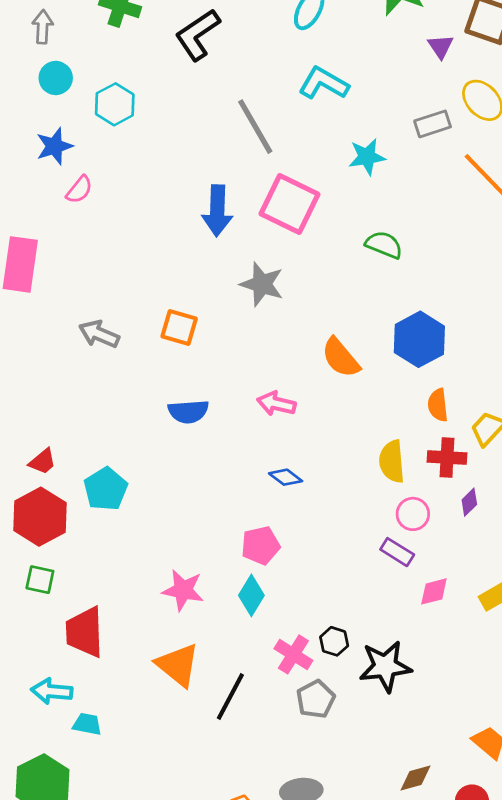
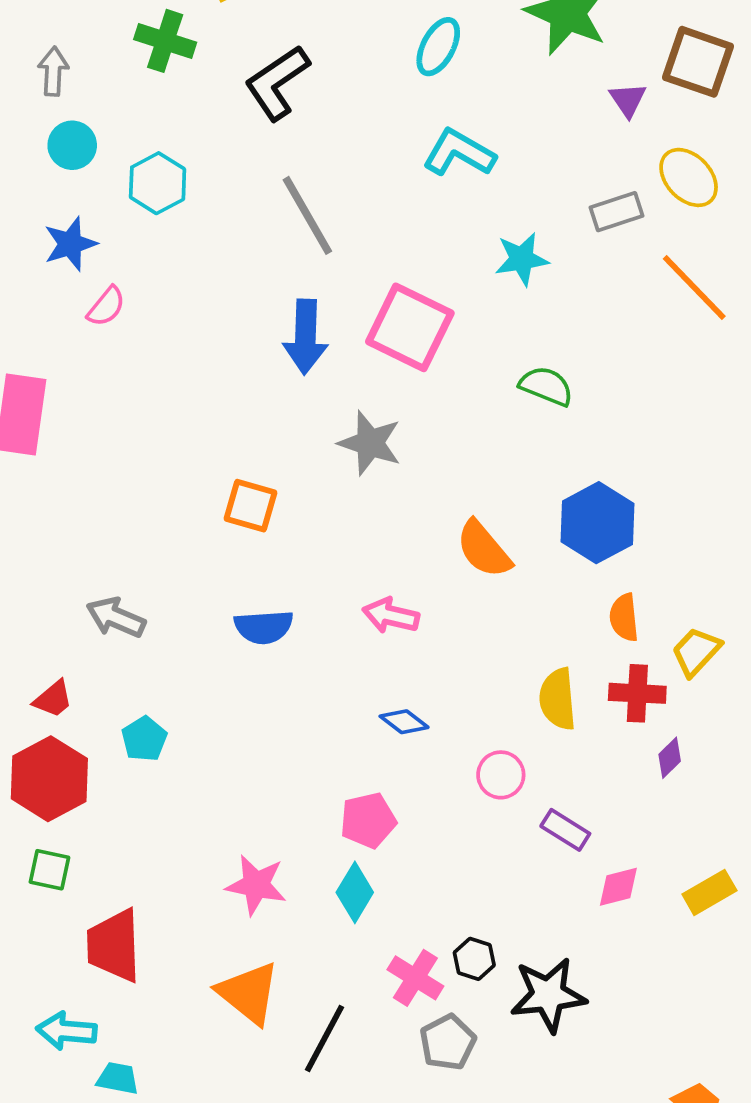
gray line: (255, 127) -> (307, 215), moved
gray arrow: (99, 334) -> (116, 617), moved
cyan pentagon: (106, 489) -> (144, 739), size x0.7
pink circle: (413, 514) -> (501, 775), moved

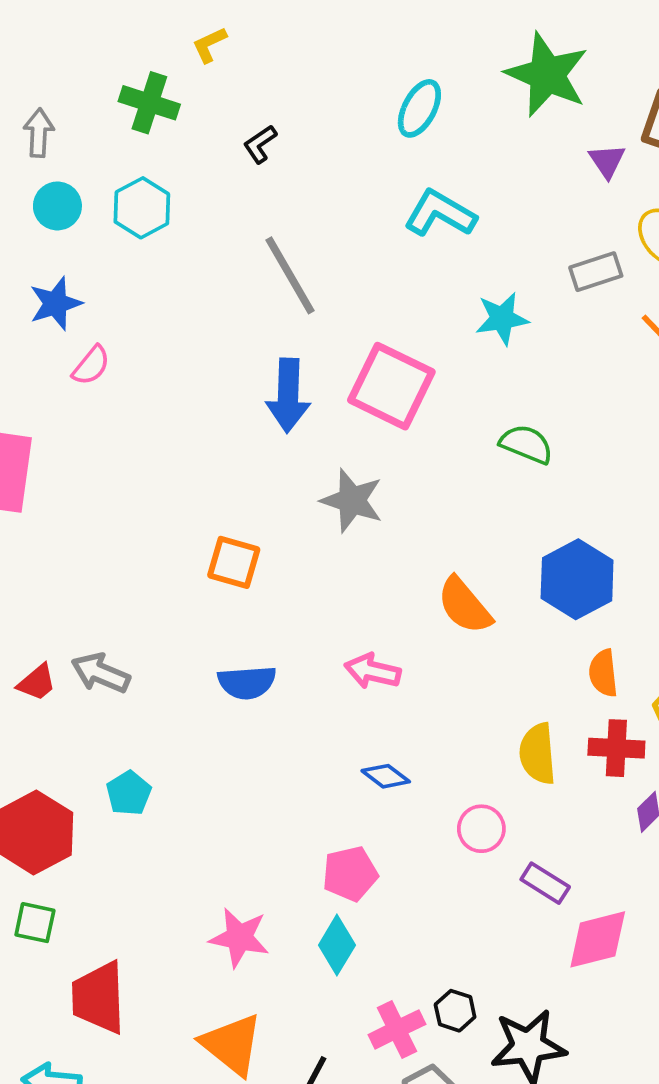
black L-shape: (277, 83) -> (260, 144), size x0.5
cyan hexagon: (158, 183) -> (142, 208), moved
red trapezoid: (53, 699) -> (37, 682), moved
pink diamond: (618, 887) -> (598, 939), size x1.5
pink cross: (415, 978) -> (397, 1029), turned 32

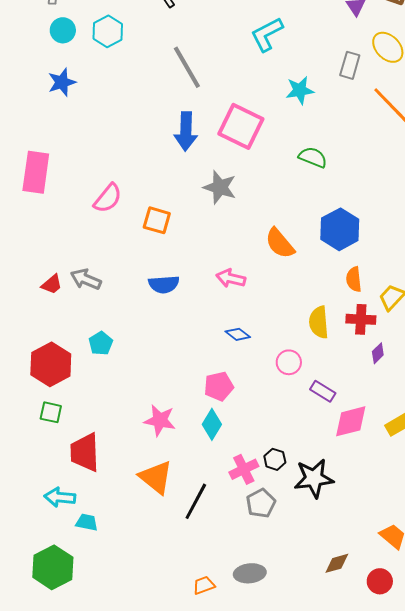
cyan L-shape: (440, 213) -> (267, 34), turned -57
gray rectangle: (596, 272) -> (350, 65), turned -56
pink semicircle: (91, 365) -> (108, 198), moved, size x1.4

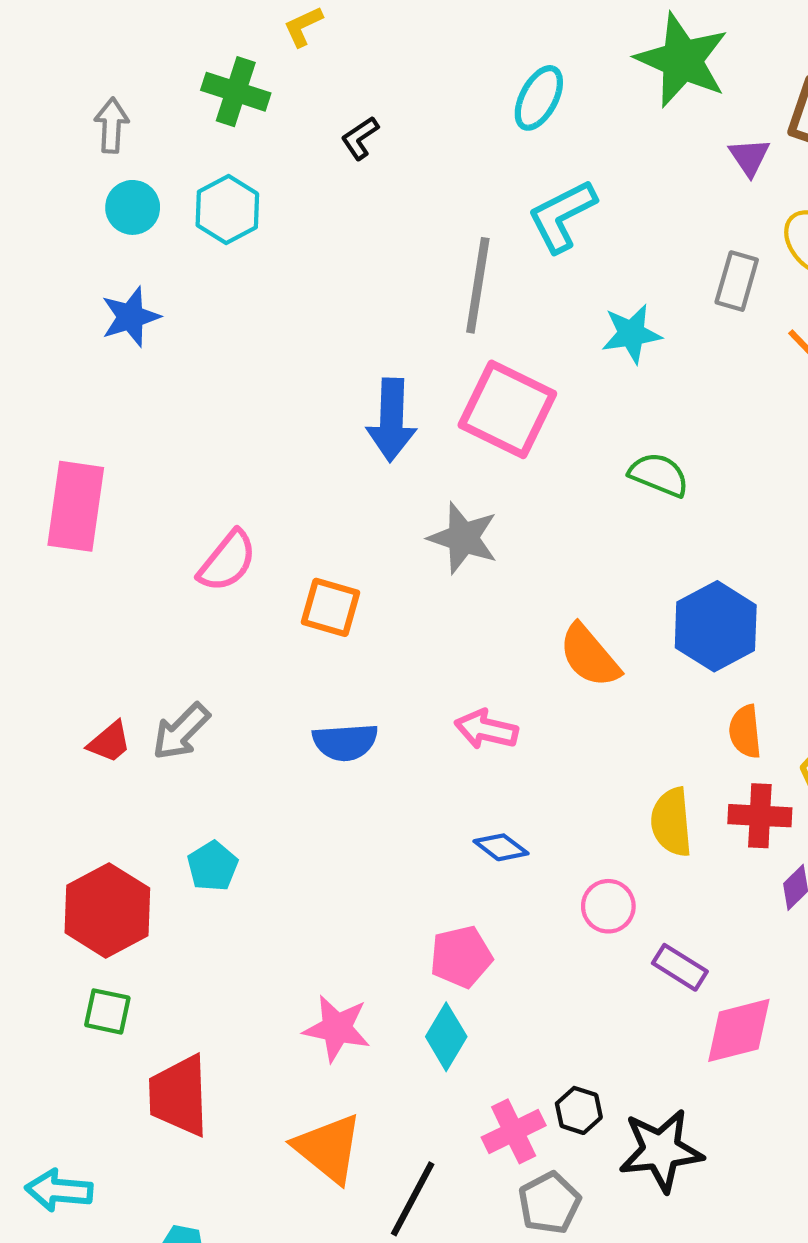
gray line: (187, 67) -> (478, 285), moved, turned 39
gray arrow: (86, 279) -> (181, 732), turned -68
cyan arrow: (60, 497) -> (59, 1190), moved

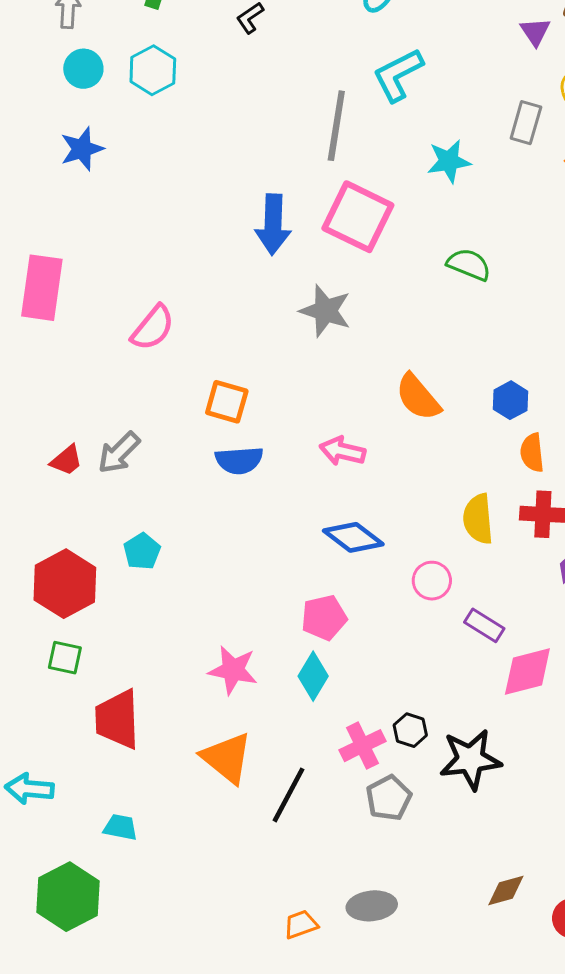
orange square: (330, 607) -> (227, 402), moved
blue hexagon: (716, 626) -> (511, 400), moved, size x0.6
blue diamond: (501, 847) -> (353, 537), size x1.5

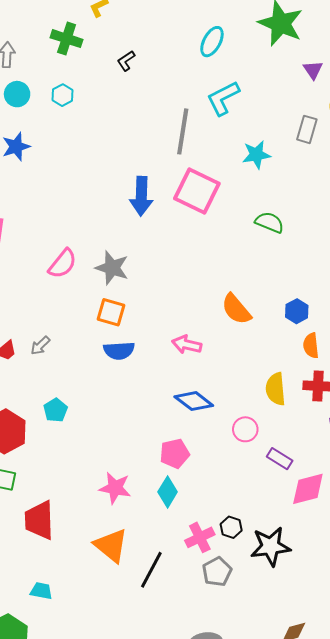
cyan hexagon: (153, 70) -> (63, 95), size x0.7
gray star: (325, 311) -> (112, 268), moved
gray arrow: (119, 453) -> (40, 346), size x0.7

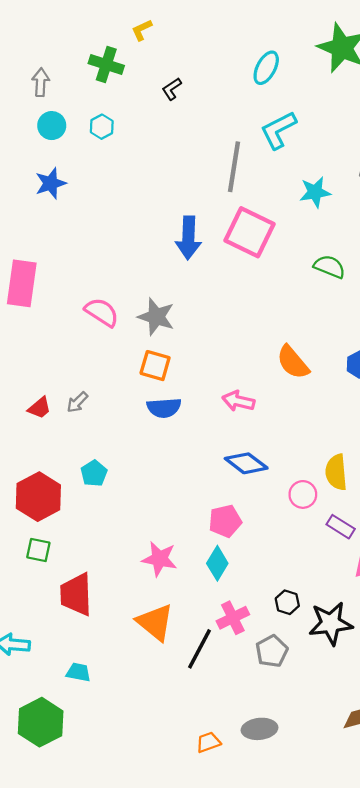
pink semicircle: (63, 264) -> (102, 312), turned -96
yellow semicircle: (276, 389) -> (336, 472), moved
pink cross: (200, 537) -> (233, 618), moved

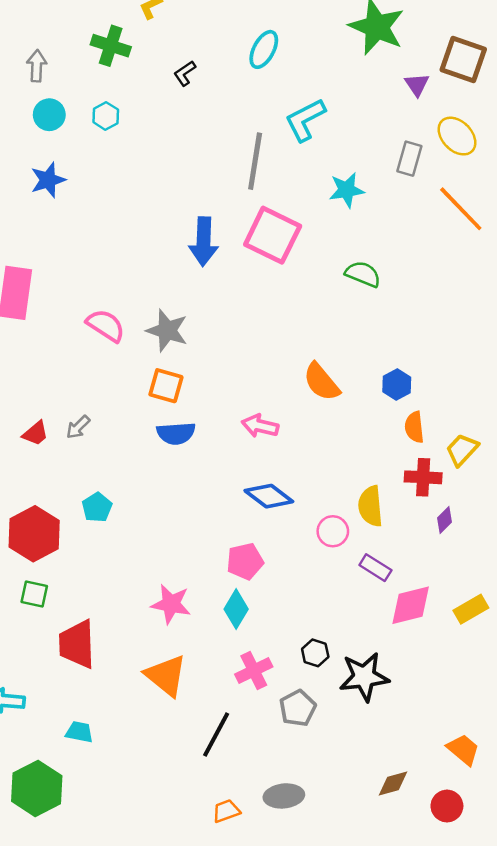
cyan ellipse: (266, 68) -> (264, 49), moved
black line: (200, 649) -> (216, 734), moved

